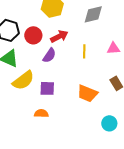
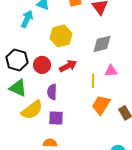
pink triangle: (113, 48) -> (111, 71), moved
purple semicircle: (49, 55) -> (52, 92), moved, turned 147
orange trapezoid: (87, 93) -> (101, 105), moved, turned 100

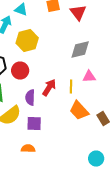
yellow hexagon: (61, 36) -> (27, 40), moved
red arrow: (68, 66) -> (49, 88), moved, turned -30
orange trapezoid: (101, 105) -> (79, 110), turned -75

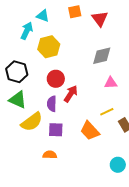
red circle: (20, 70) -> (56, 79), moved
yellow line: (71, 86) -> (107, 112), moved, turned 64
orange trapezoid: (79, 110) -> (90, 131), moved

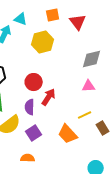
yellow hexagon: (49, 47) -> (43, 42), moved
gray diamond: (102, 56) -> (92, 59), moved
purple square: (56, 130) -> (34, 133), turned -35

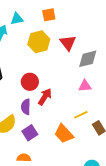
cyan triangle: (21, 19) -> (17, 19), turned -32
red triangle: (78, 22) -> (68, 43), moved

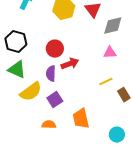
red arrow: (45, 97) -> (70, 64), turned 36
orange trapezoid: (64, 134) -> (81, 119), moved, turned 30

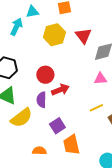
purple square: (55, 100) -> (57, 126), moved

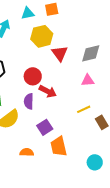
cyan triangle: (32, 12) -> (28, 13), moved
red triangle: (83, 36) -> (60, 53), moved
red arrow: (60, 90) -> (48, 91), turned 48

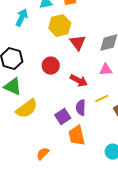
red arrow: (48, 91) -> (79, 81), moved
purple semicircle: (29, 101) -> (81, 108), moved
orange semicircle: (27, 152) -> (43, 154), moved, turned -48

